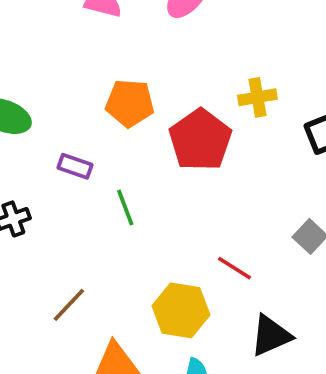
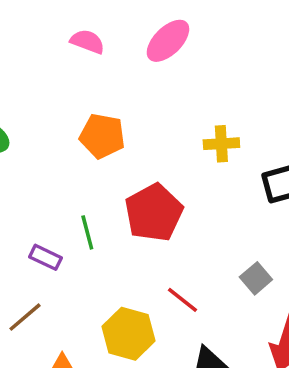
red pentagon: (200, 140) -> (154, 213), moved
purple rectangle: (75, 166) -> (45, 257), moved

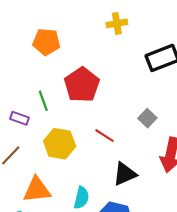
yellow cross: (221, 144) -> (117, 23), moved
yellow hexagon: (128, 334) -> (60, 144), moved

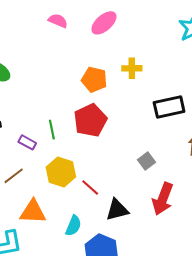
orange pentagon: (46, 42) -> (94, 80), moved
red line: (105, 136) -> (90, 187), moved

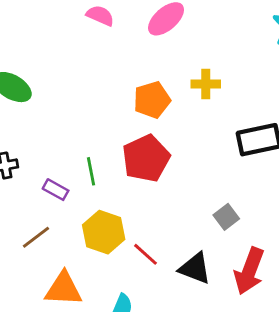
orange pentagon: (94, 80) -> (152, 100), turned -30
black triangle: (117, 210) -> (195, 268), moved, turned 35

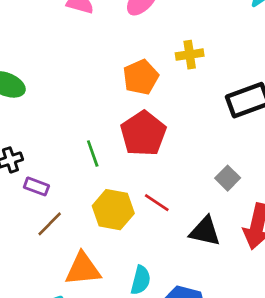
purple rectangle: (56, 190) -> (36, 186), moved
red line: (145, 254) -> (157, 203), moved

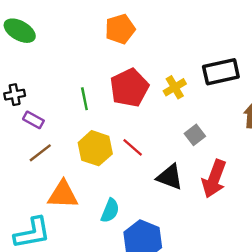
yellow cross: (190, 55) -> (175, 87), moved, turned -30
orange pentagon: (141, 77) -> (120, 29), moved

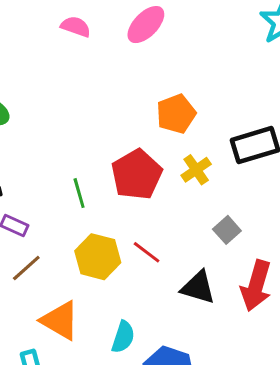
orange pentagon: (120, 29) -> (176, 114), moved
orange triangle: (63, 195) -> (60, 321), turned 32

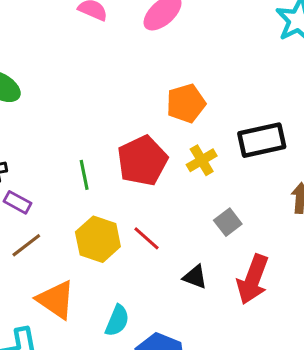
black triangle: (198, 287) -> (195, 277), size x0.7

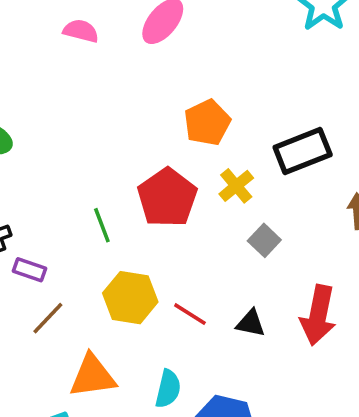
gray square: (228, 222) -> (264, 240), moved
red line: (147, 238) -> (190, 314), moved
orange triangle: (56, 300) -> (93, 376), turned -33

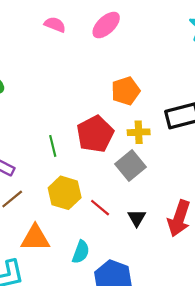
yellow cross: (236, 186) -> (139, 132), turned 30
gray square: (264, 240) -> (131, 166), moved, size x1.5
black triangle: (251, 323) -> (137, 218), turned 42

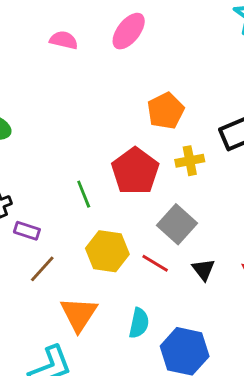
gray square: (131, 166) -> (177, 224), moved
orange triangle: (35, 238) -> (79, 314), turned -48

